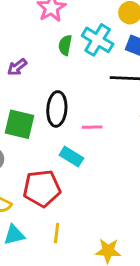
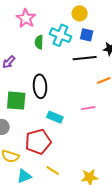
pink line: (92, 127) -> (88, 108), moved
yellow line: (57, 233) -> (53, 170), turned -56

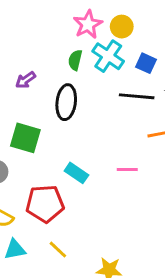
yellow circle: (80, 13) -> (122, 27), moved
pink star: (26, 18) -> (88, 24), moved
black ellipse: (40, 86) -> (66, 102), moved

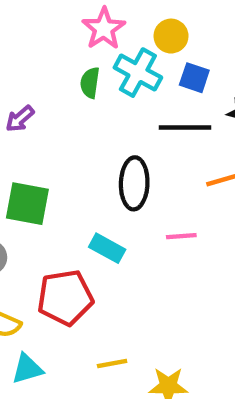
yellow circle: (122, 27) -> (171, 36), moved
black ellipse: (66, 102) -> (134, 183), moved
yellow line: (58, 250) -> (112, 363), moved, turned -48

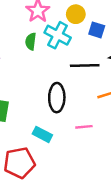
blue square: (194, 78) -> (97, 30), moved

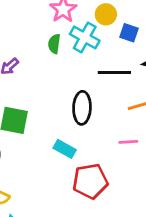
pink line: (84, 127) -> (128, 142), moved
red pentagon: (19, 163) -> (90, 181), moved

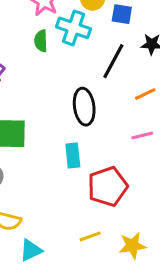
black line: (114, 73) -> (113, 61), turned -52
cyan rectangle: (65, 149) -> (73, 156), turned 65

